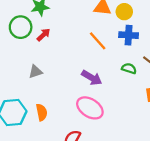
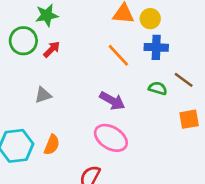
orange semicircle: (42, 112) -> (52, 145), turned 35

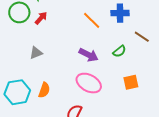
green semicircle: (158, 88) -> (119, 51), moved, turned 128
orange square: (189, 119) -> (131, 82), moved

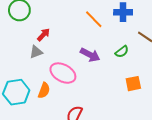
red arrow: (41, 18) -> (44, 35), moved
pink ellipse: (89, 83) -> (63, 73), moved

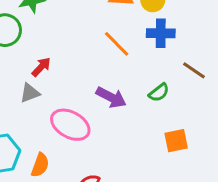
orange semicircle: (44, 90) -> (40, 165), moved

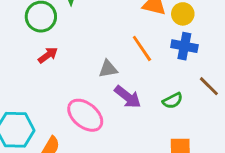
red arrow: (41, 67) -> (48, 55), moved
gray triangle: (30, 93) -> (108, 69), moved

